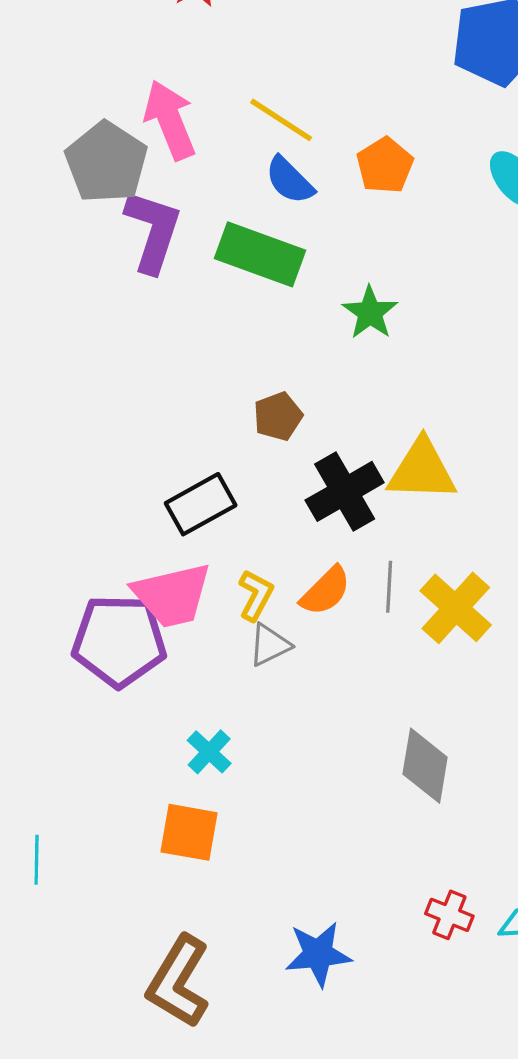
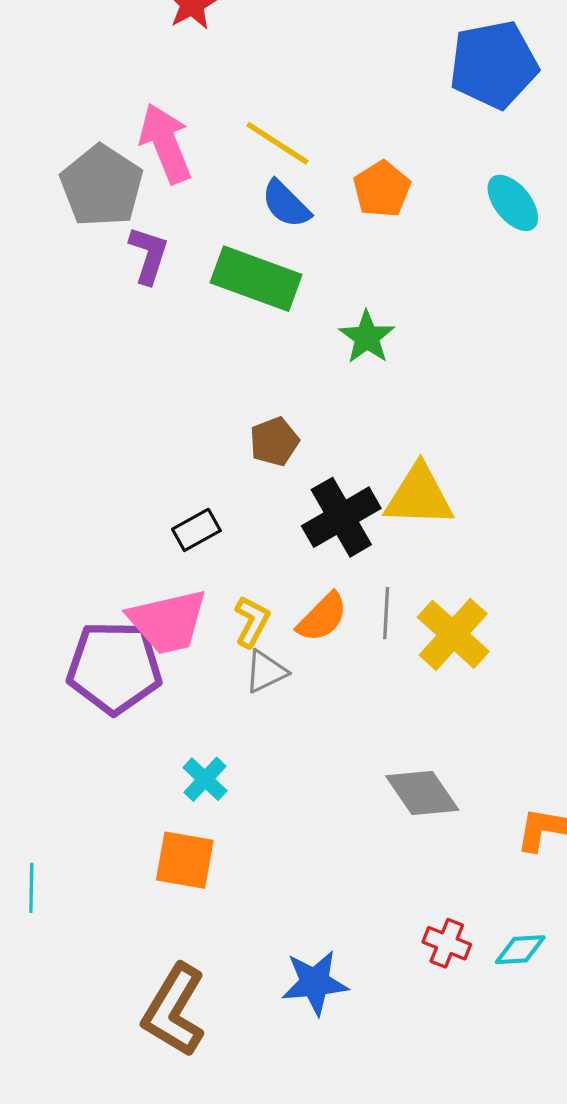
purple L-shape: (153, 231) -> (149, 255), size x0.7
black rectangle: (201, 504) -> (196, 530), size x0.7
gray diamond: (425, 766) -> (422, 793), turned -44

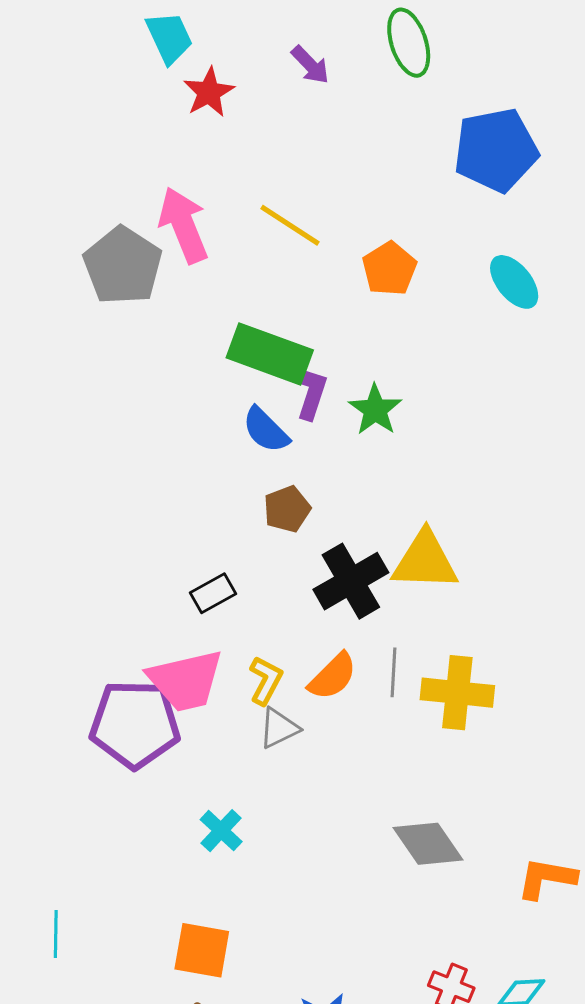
blue semicircle: (286, 204) -> (266, 430), moved
purple L-shape: (149, 255) -> (309, 391), moved
yellow cross: (453, 634) -> (457, 693), turned -36
orange square: (185, 860) -> (202, 950), moved

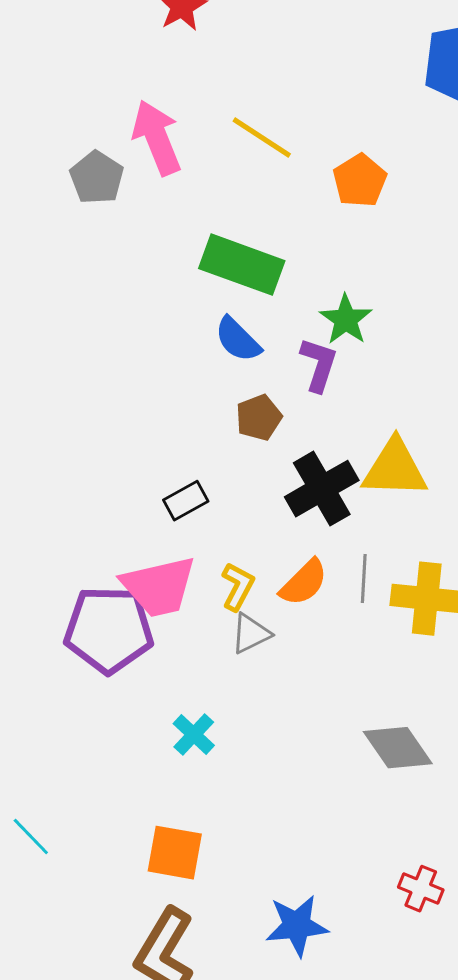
gray pentagon: (123, 266) -> (97, 178), size x0.7
purple L-shape: (309, 391) -> (319, 365), moved
cyan line: (56, 934) -> (31, 837), turned -45

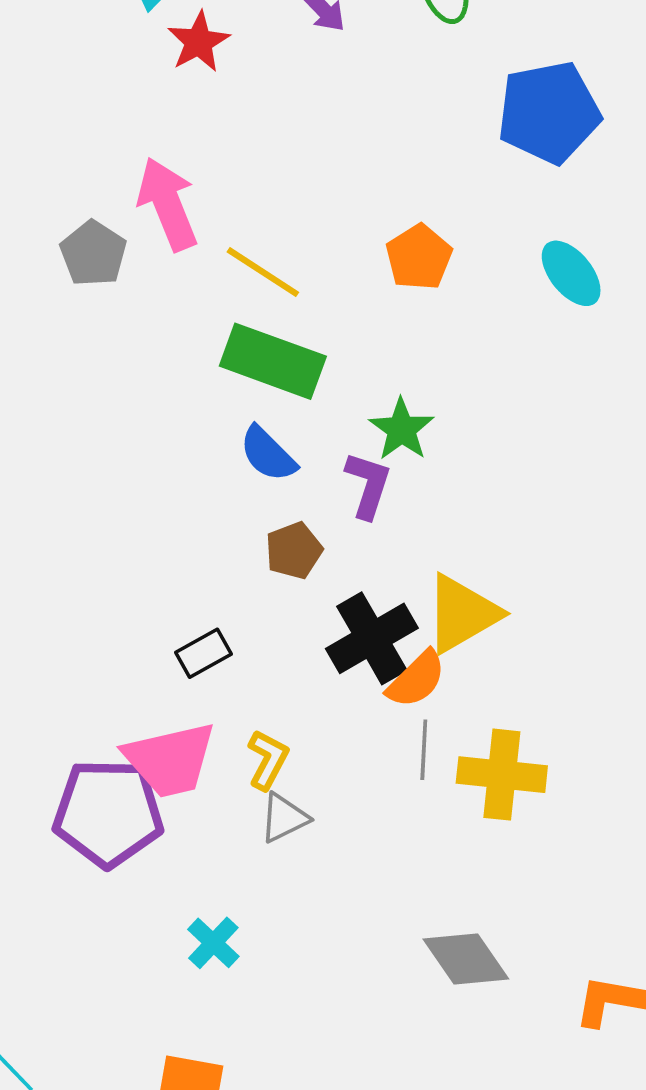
yellow line: (262, 138) -> (263, 272), moved
yellow triangle: (395, 469) -> (462, 614), turned -32
orange semicircle: (304, 583) -> (416, 679), moved

